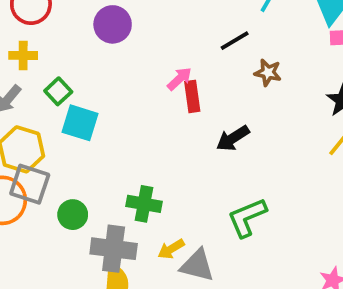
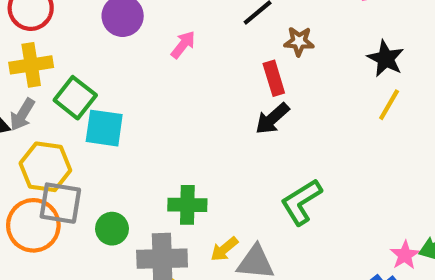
yellow cross: (23, 55) -> (31, 65), size x1.4
pink arrow: (179, 79) -> (183, 45), moved
green square: (58, 91) -> (75, 98), size x1.4
red rectangle: (192, 96) -> (274, 78), moved

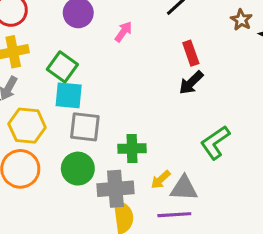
brown star: (299, 41) -> (241, 20), moved, turned 30
green square: (75, 98) -> (62, 67), moved
gray square: (60, 203) -> (85, 127), moved
green circle: (112, 229) -> (78, 169), size x1.4

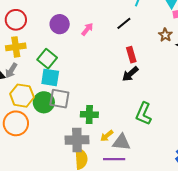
pink arrow: (123, 32) -> (87, 29), moved
green L-shape: (215, 142) -> (144, 114), turned -35
green circle: (78, 169) -> (44, 102), moved

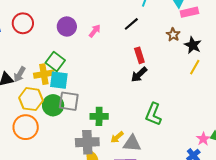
yellow cross: (16, 47) -> (44, 74), moved

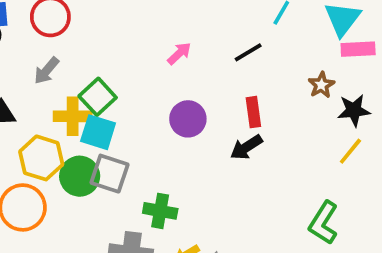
purple circle: (67, 27) -> (188, 119), moved
black star: (193, 45) -> (354, 110), turned 30
gray arrow: (20, 74) -> (46, 71), moved
green L-shape: (153, 114) -> (323, 223), moved

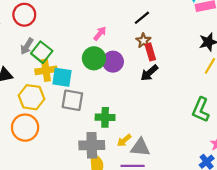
pink arrow: (179, 53) -> (100, 34), moved
brown star: (321, 85) -> (143, 41), moved
green square: (98, 97) -> (42, 52), moved
green circle: (80, 176) -> (94, 58), moved

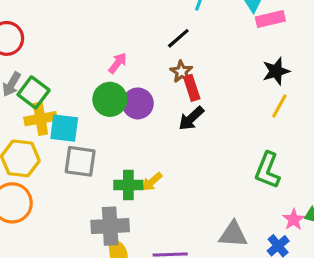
yellow arrow: (124, 140) -> (152, 182), moved
gray triangle: (140, 147) -> (233, 234), moved

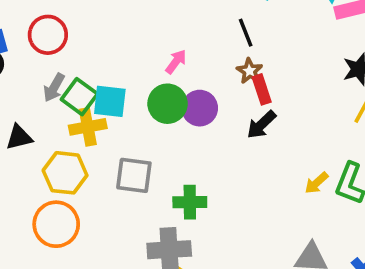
black line: (178, 38) -> (246, 33), turned -70
cyan square: (64, 128) -> (110, 101), moved
yellow arrow: (152, 182) -> (316, 183), moved

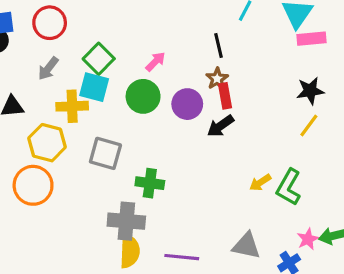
green square: (79, 97) -> (99, 59), moved
purple circle: (200, 108) -> (187, 104), moved

